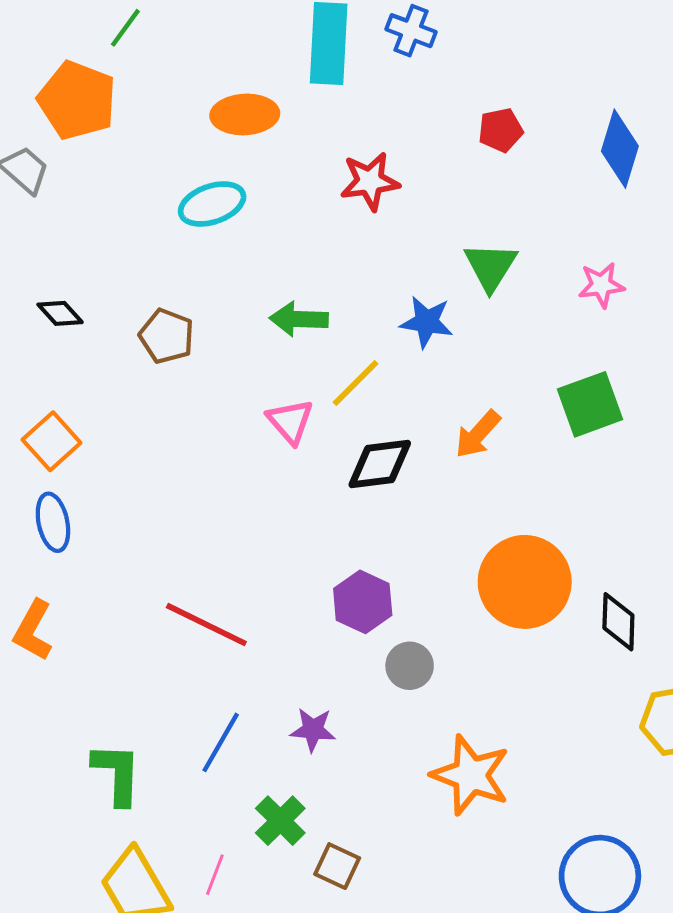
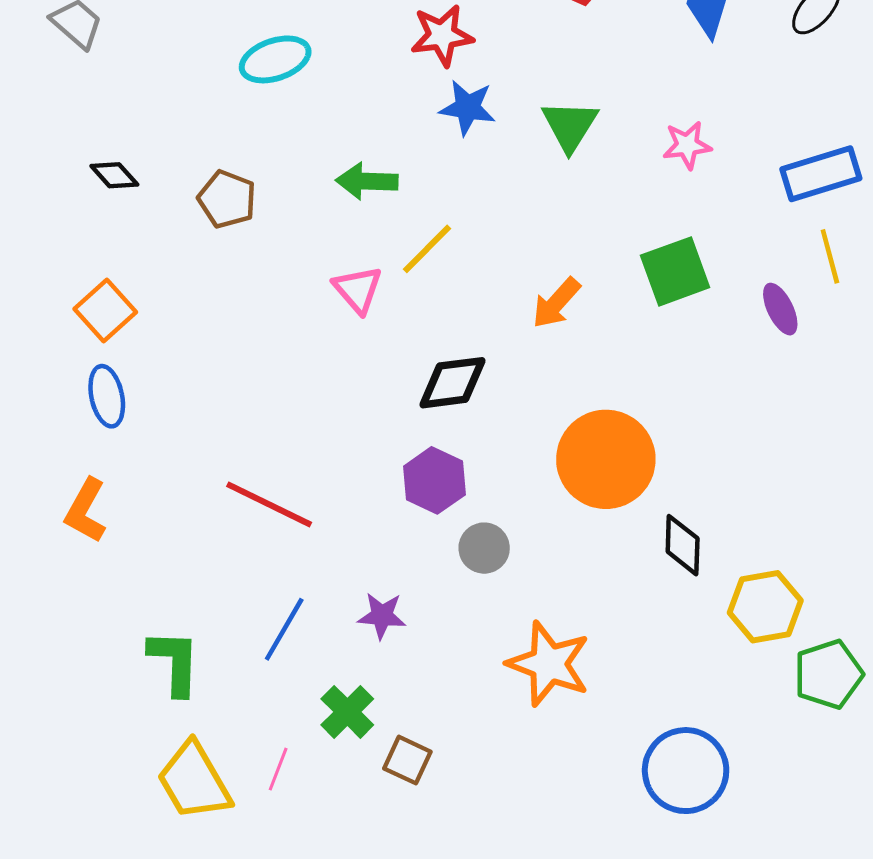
blue star: (427, 322) -> (468, 108), moved
black diamond: (380, 464) -> (453, 383), moved
black diamond: (618, 622) -> (683, 545), moved

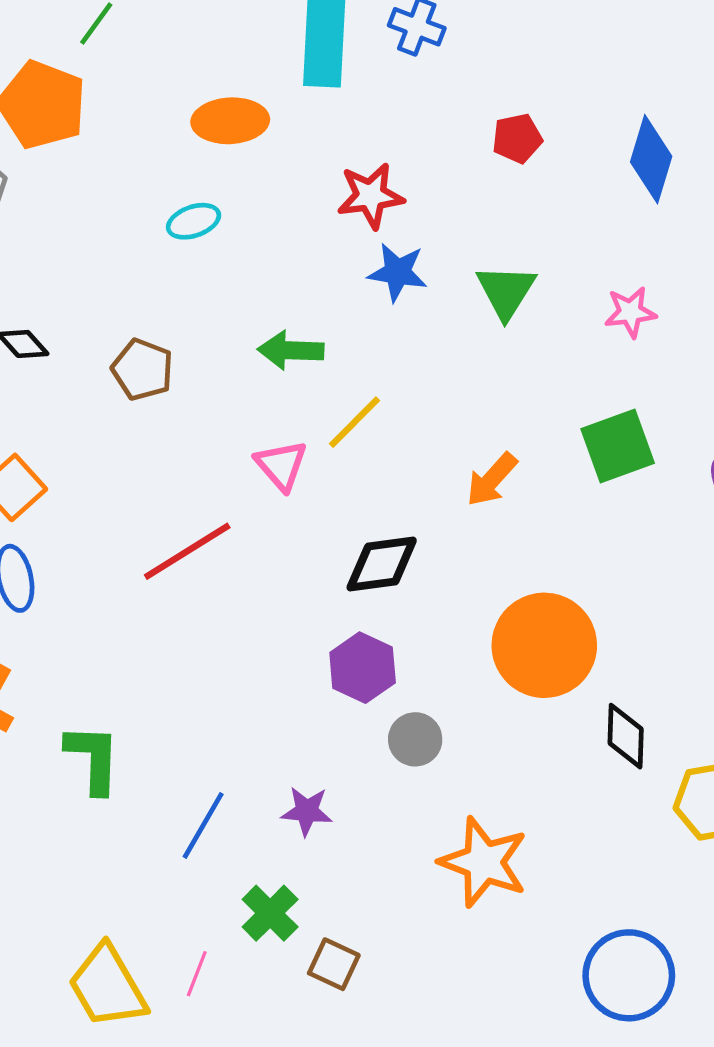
cyan ellipse: (275, 59) -> (194, 221), size x0.7
red line: (269, 504) -> (187, 551), moved, turned -58
green L-shape: (174, 662) -> (93, 758), moved

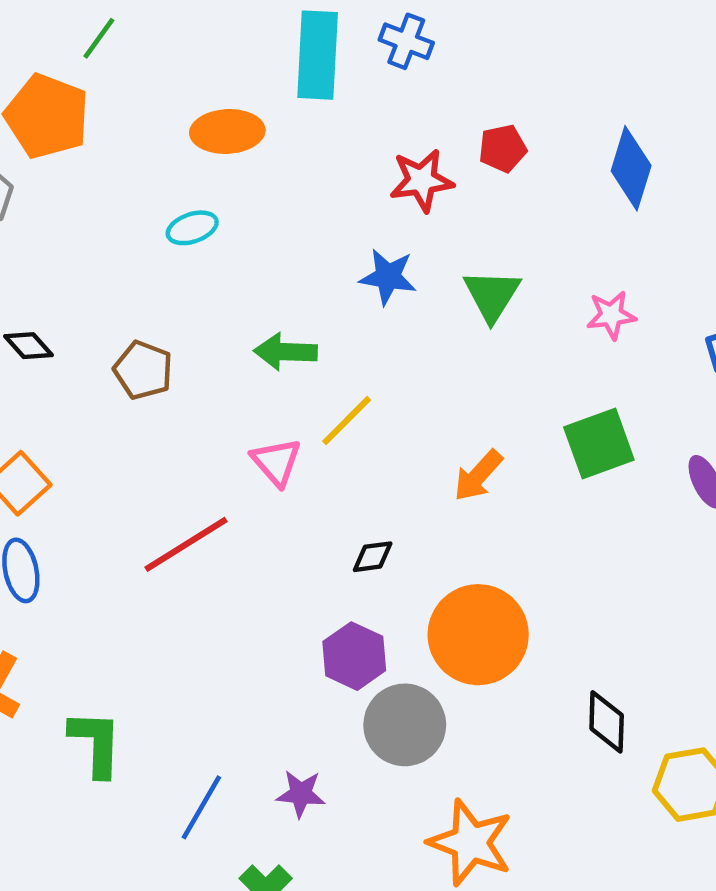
red star: (371, 196) -> (422, 180), moved
black diamond: (382, 564) -> (373, 557), size x0.6
orange circle: (544, 645) -> (478, 635), moved
gray circle: (415, 739) -> (405, 725), size x1.6

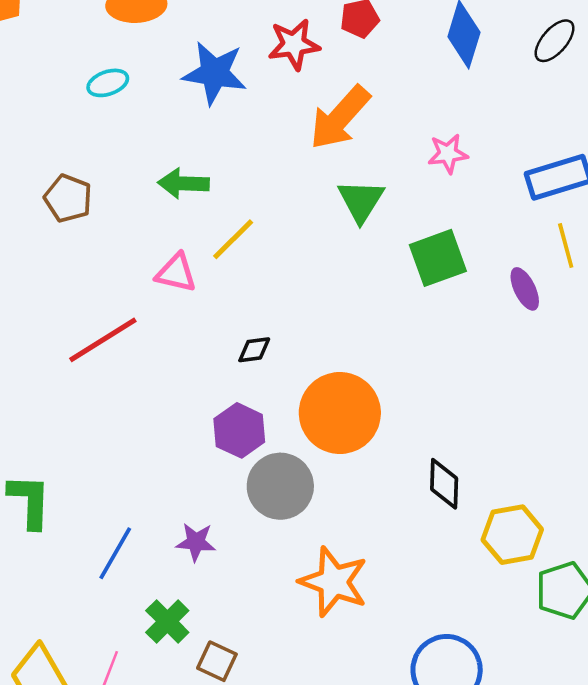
blue star: (388, 277) -> (215, 73), moved, size x1.4
green triangle: (492, 295) -> (361, 201), moved
pink triangle: (276, 462) -> (176, 273), turned -36
orange arrow: (478, 476) -> (340, 118), moved, size x1.5

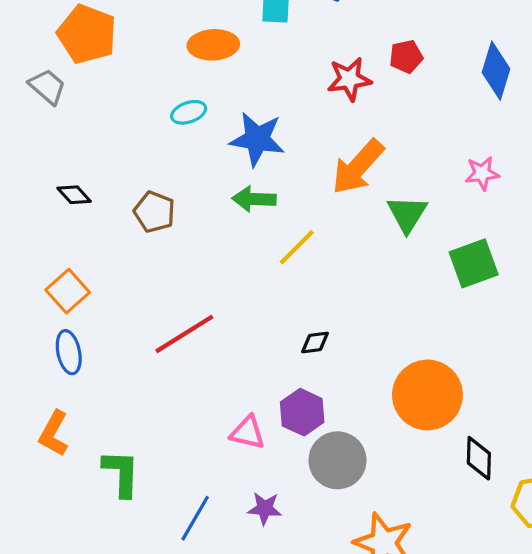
blue star: (215, 73) -> (257, 139), moved
orange arrow: (340, 118) -> (358, 167), moved
pink triangle: (176, 273) -> (248, 432), moved
orange circle: (340, 413) -> (427, 395), moved

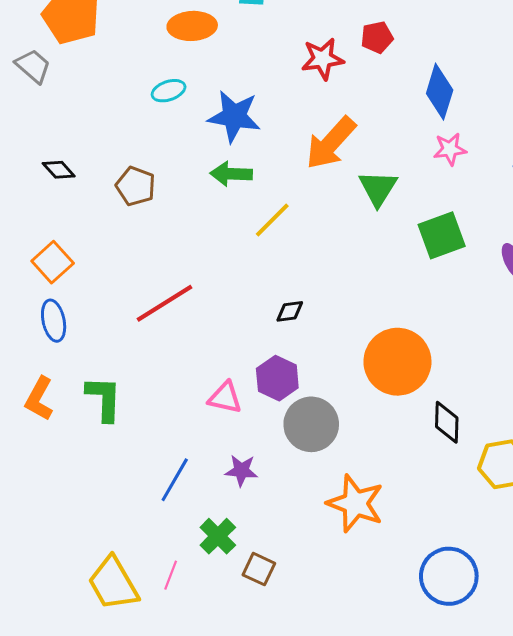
blue diamond: (496, 71) -> (440, 92), moved
green L-shape: (121, 473) -> (104, 399), moved

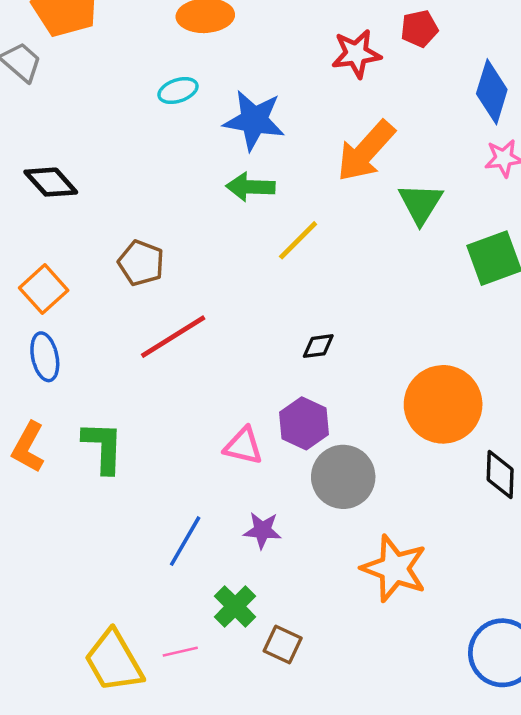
black diamond: (59, 170) -> (51, 182), size x1.4
brown pentagon: (136, 186) -> (141, 263), moved
pink line: (171, 575) -> (180, 652), turned 56

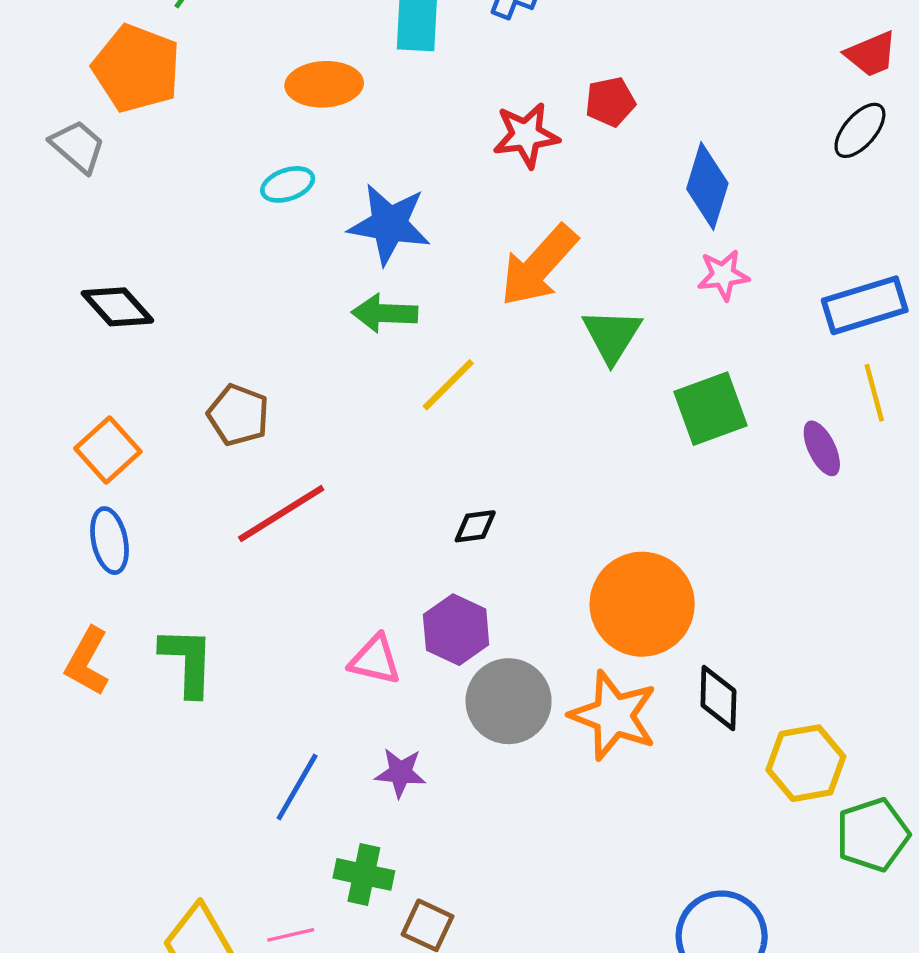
orange star: (394, 568) -> (613, 715), moved
green cross: (235, 606) -> (364, 874), turned -33

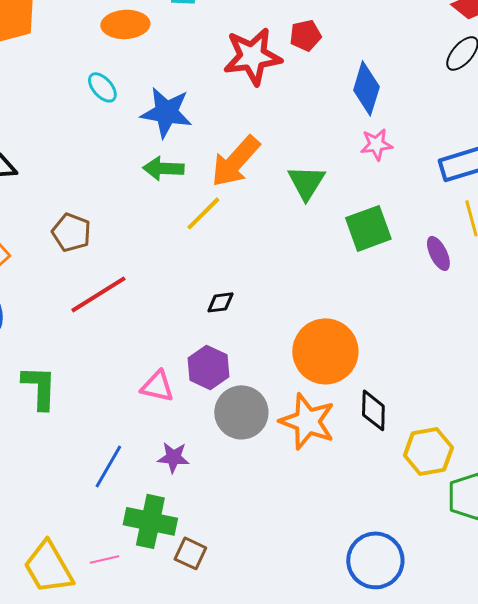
red star: (526, 135) -> (252, 56), size x1.4
cyan ellipse: (288, 184) -> (102, 87), turned 68
orange arrow: (539, 266) -> (235, 161), moved
green cross: (364, 874) -> (150, 521), size x1.4

